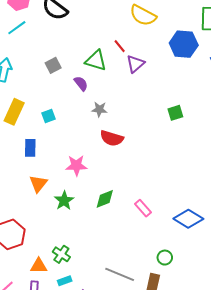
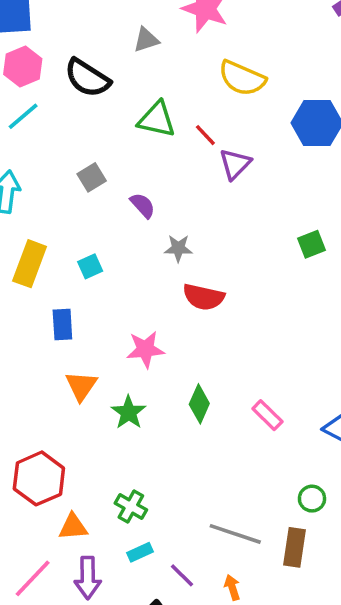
green triangle: (96, 61) -> (157, 119), moved
green diamond: (105, 199) -> (199, 404), turned -40
orange triangle: (39, 266) -> (73, 527), moved

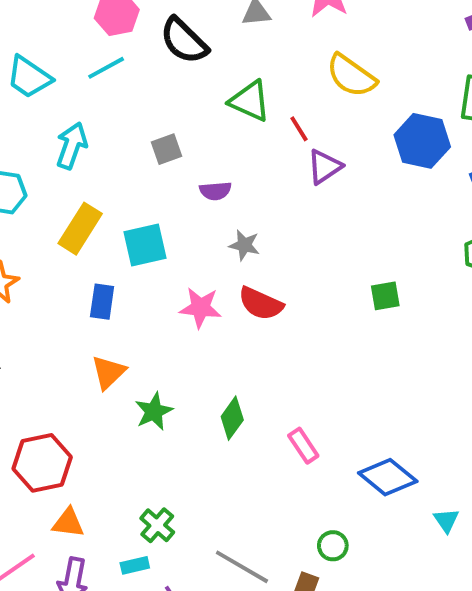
purple semicircle: (143, 205) -> (215, 191), turned 116
green square: (312, 244) -> (385, 296), moved
cyan square: (90, 266) -> (145, 245), size x1.6
pink star: (145, 349) -> (200, 308), moved
green cross: (131, 506) -> (157, 525), moved

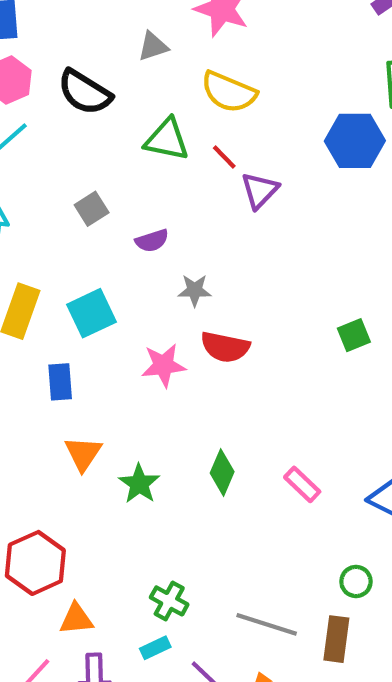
yellow semicircle: (351, 76) -> (229, 92), moved
green square: (385, 296) -> (354, 335), moved

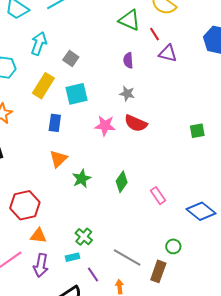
purple triangle: (260, 190) -> (168, 53), turned 48
gray square: (92, 209) -> (71, 59), moved, turned -35
purple semicircle: (152, 241) -> (128, 60), moved, turned 91

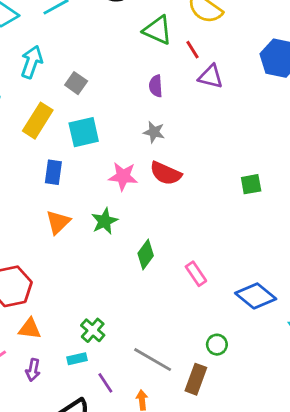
green star: (82, 179) -> (105, 221), moved
purple arrow: (41, 265) -> (33, 370), size x0.7

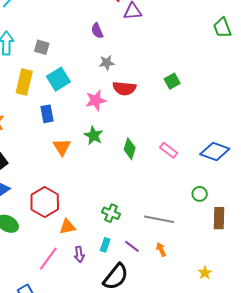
green square: (251, 184) -> (172, 81), moved
cyan rectangle: (77, 359) -> (105, 245), moved, turned -40
brown rectangle: (196, 379) -> (219, 218), moved

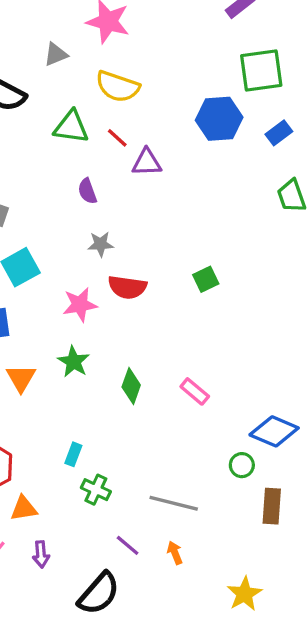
blue diamond: (215, 151) -> (274, 431), moved
cyan rectangle: (105, 245) -> (73, 454), moved
yellow star: (205, 273) -> (244, 594), size x1.5

